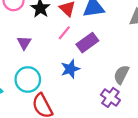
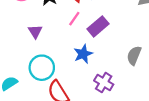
purple cross: (110, 97) -> (104, 83), moved

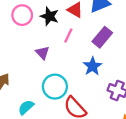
pink line: (74, 19) -> (68, 35), moved

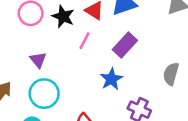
purple triangle: (42, 53) -> (38, 60), moved
cyan circle: (55, 87) -> (44, 94), moved

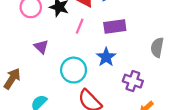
purple rectangle: (125, 45) -> (115, 26), turned 45
cyan circle: (44, 94) -> (74, 70), moved

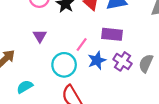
pink line: (80, 26) -> (82, 44), moved
purple cross: (133, 81) -> (123, 61), moved

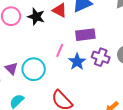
purple triangle: (40, 36) -> (11, 68), moved
cyan circle: (64, 65) -> (34, 69), moved

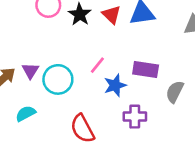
purple rectangle: (85, 35) -> (146, 69), moved
purple cross: (101, 57) -> (135, 117), moved, turned -36

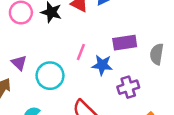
purple triangle: (30, 71) -> (19, 63), moved
blue star: (115, 85) -> (102, 65), turned -30

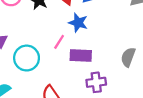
purple rectangle: (125, 43) -> (81, 56), moved
blue star: (102, 65) -> (78, 23), moved

